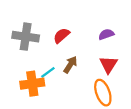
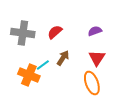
orange cross: (32, 84) -> (29, 75), turned 30

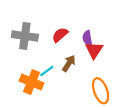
purple semicircle: (95, 31) -> (87, 38), moved, turned -80
red triangle: (97, 58) -> (94, 50), moved

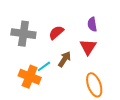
purple semicircle: (87, 38) -> (92, 24), moved

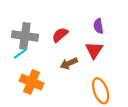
brown arrow: (64, 59) -> (69, 63), turned -147
cyan line: (44, 66) -> (21, 54), moved

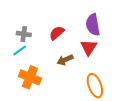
purple semicircle: (98, 26) -> (93, 25), size x1.5
gray cross: (25, 36) -> (24, 34), size x0.6

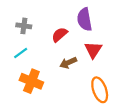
purple semicircle: (93, 25) -> (84, 19), moved
gray cross: (24, 34) -> (24, 26), moved

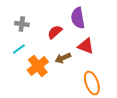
red triangle: (93, 50) -> (86, 46), turned -42
orange cross: (31, 81) -> (38, 66), moved, turned 30

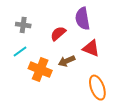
orange cross: (38, 66) -> (40, 70), turned -30

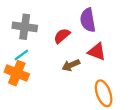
gray cross: (23, 25) -> (25, 27), size x1.5
orange cross: (40, 70) -> (17, 73), moved

